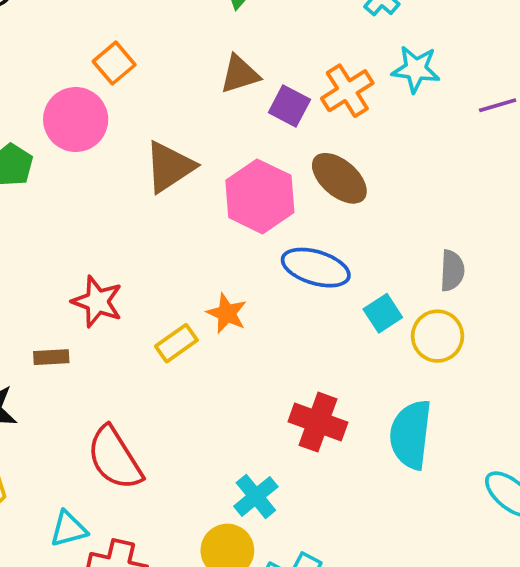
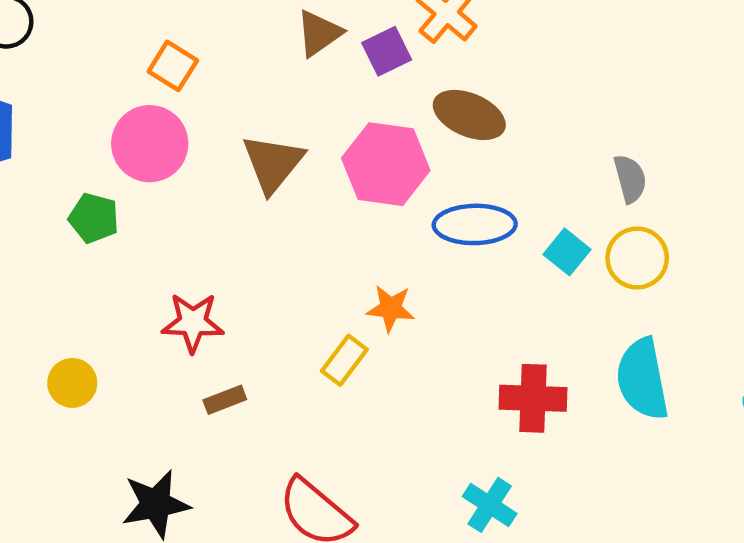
purple square: (289, 106) -> (387, 51), turned -36
red star: (97, 302) -> (193, 323), moved
brown rectangle: (51, 357) -> (225, 400), moved

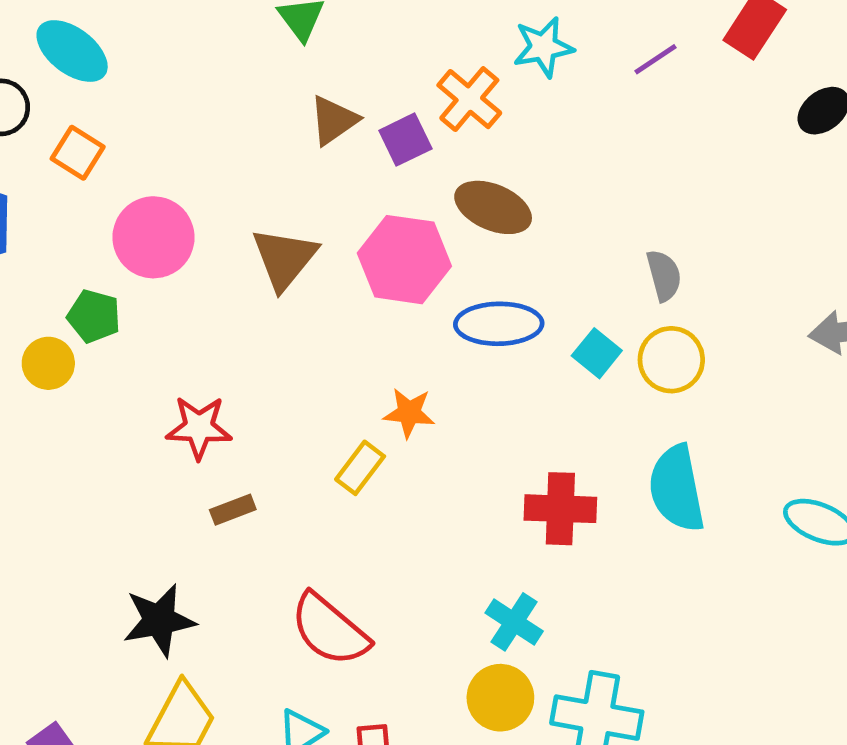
orange square: (173, 66) -> (78, 153), moved
yellow circle: (72, 383) -> (48, 363), moved

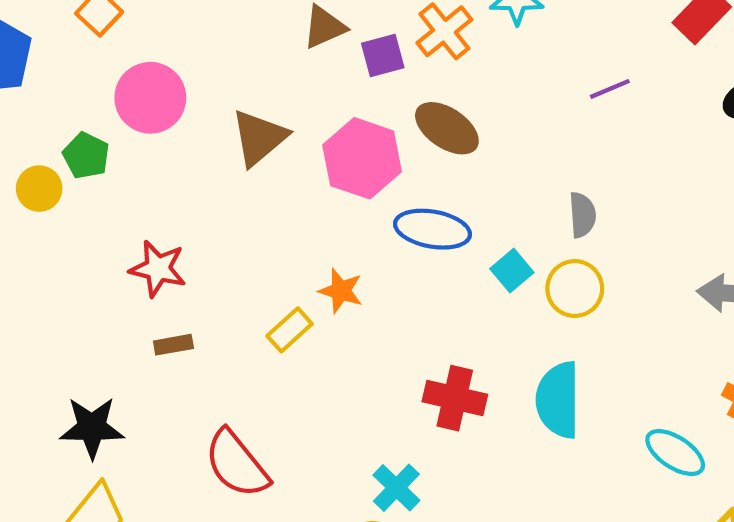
purple line: (656, 59) -> (610, 89), moved

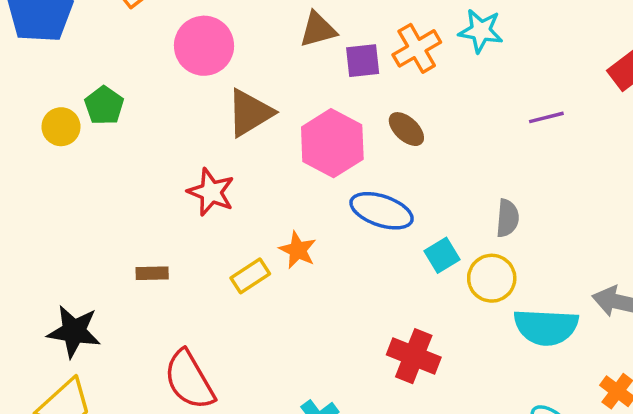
pink circle: (150, 98) -> (204, 46), moved
brown ellipse: (447, 128) -> (406, 129), size x0.7
red star: (158, 269) -> (211, 192), moved
red cross: (455, 398) -> (414, 356), moved
cyan semicircle: (558, 400) -> (546, 327), moved, turned -96

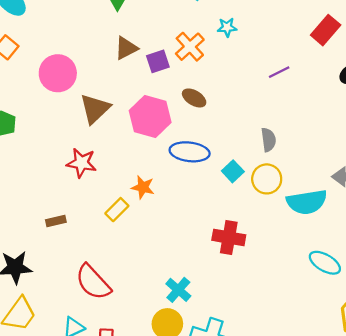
cyan star: (481, 31) -> (227, 27), size x0.7

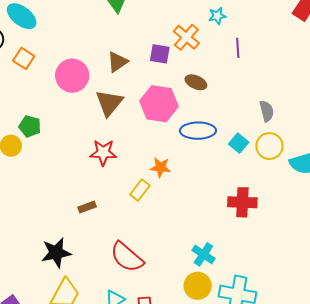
brown triangle: (126, 48) -> (118, 62), moved
purple square: (158, 61) -> (160, 54), turned 35
purple line: (279, 72) -> (238, 48), moved, turned -60

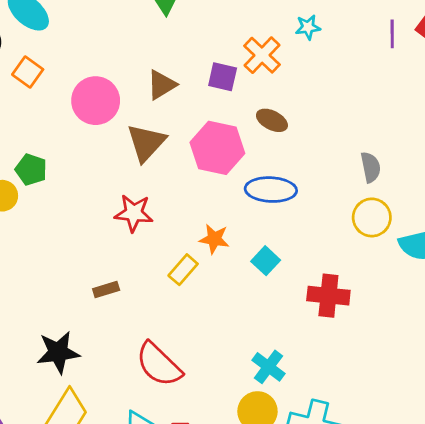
purple line: (238, 48) -> (392, 34), moved
cyan square: (239, 143) -> (266, 261), moved

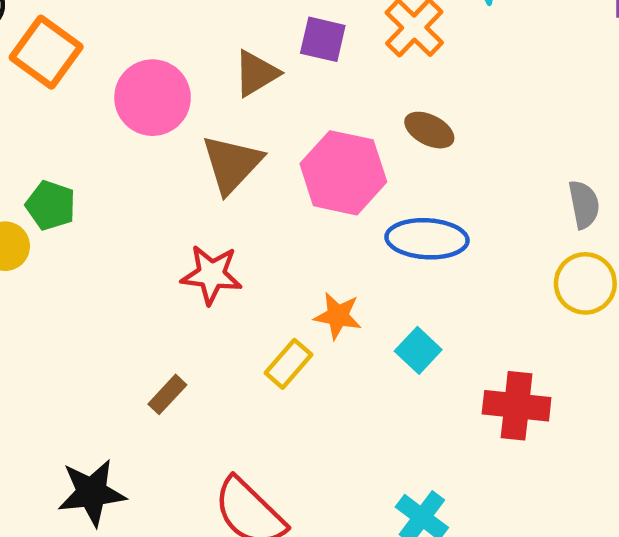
orange square: (28, 72) -> (46, 52), size x1.4
purple square: (223, 77) -> (323, 39), moved
brown rectangle: (106, 290) -> (167, 394), turned -30

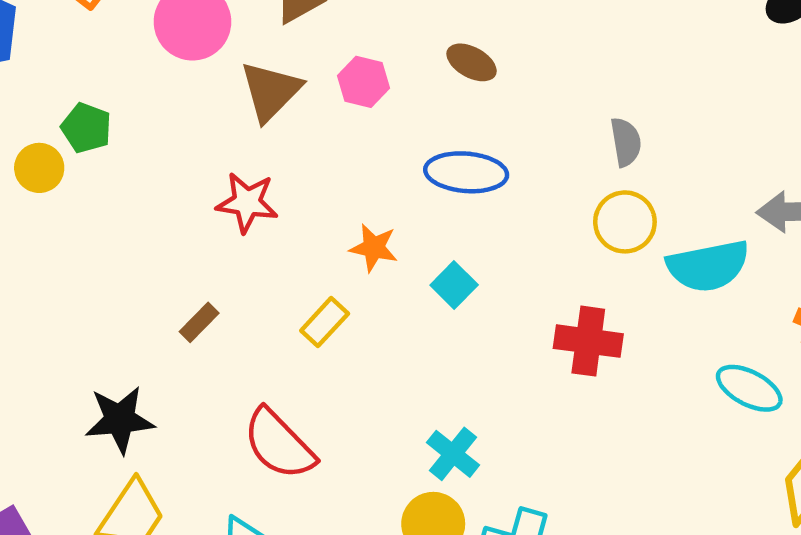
pink hexagon: (343, 173) -> (364, 82), moved, size x0.6
yellow rectangle: (289, 364) -> (325, 322), moved
red cross: (517, 406) -> (588, 341), moved

